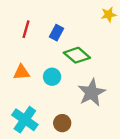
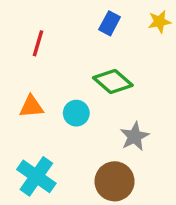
blue rectangle: (57, 33) -> (110, 23), moved
gray star: (92, 93) -> (135, 136), size x0.7
brown circle: (62, 123) -> (115, 181), moved, size x1.5

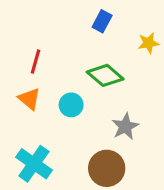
yellow star: (159, 22) -> (148, 43), moved
red line: (38, 43) -> (36, 62), moved
orange triangle: (31, 106) -> (29, 99), turned 45

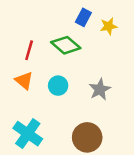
yellow star: (148, 43) -> (109, 26), moved
green diamond: (105, 75) -> (66, 45), moved
gray star: (125, 127) -> (100, 89), moved

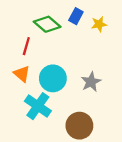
green diamond: (66, 45) -> (47, 24), moved
cyan circle: (58, 86) -> (53, 78), size x1.5
cyan cross: (28, 134) -> (38, 106), moved

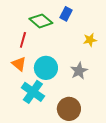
yellow star: (99, 24) -> (90, 40), moved

